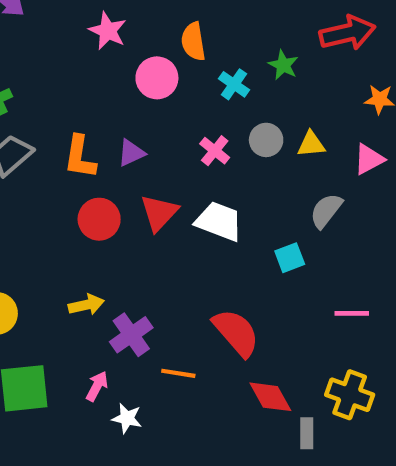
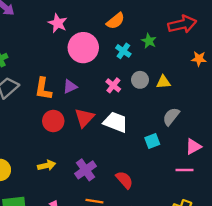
orange semicircle: (193, 41) -> (116, 21), moved, turned -120
pink circle: (157, 78) -> (83, 48), size x1.4
pink triangle: (369, 159) -> (193, 147), moved
red semicircle: (236, 333) -> (124, 180), size x0.7
purple cross: (131, 335) -> (85, 170), moved

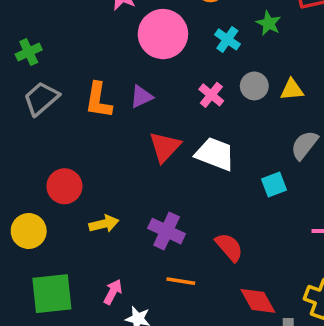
red circle: (53, 121) -> (64, 186), moved
purple cross: (85, 170) -> (167, 231), turned -30

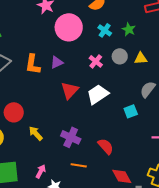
green star: (269, 23) -> (129, 29), moved
white trapezoid: (215, 154) -> (98, 94), turned -55
yellow arrow: (104, 224) -> (36, 133), turned -119

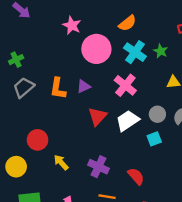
cyan cross: (105, 30) -> (135, 52), size x1.5
gray circle: (120, 56) -> (157, 114), moved
pink cross: (96, 61) -> (125, 85), size x1.5
cyan square: (131, 111) -> (154, 139), moved

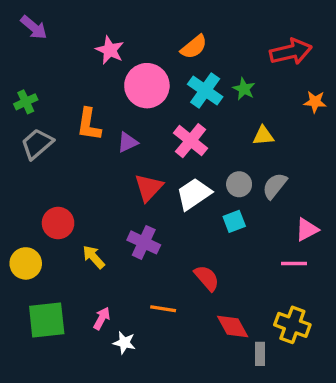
orange L-shape: (58, 89) -> (89, 124), moved
purple cross: (99, 167) -> (144, 242), moved

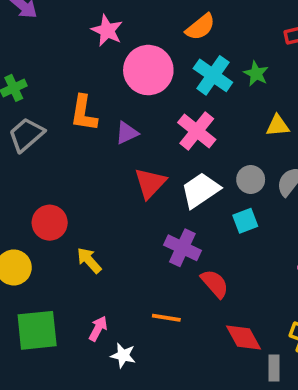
purple cross: (144, 242) -> (182, 248), moved

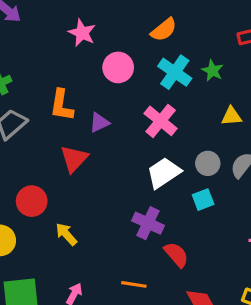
pink circle: (148, 70) -> (118, 67), size x0.7
red triangle: (150, 183) -> (74, 159), moved

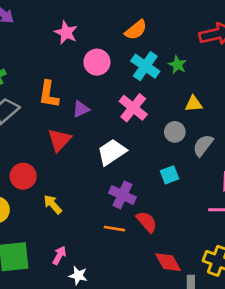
gray circle: (208, 163) -> (175, 132), moved
white trapezoid: (164, 173) -> (112, 152), moved
orange line: (134, 284) -> (114, 229), moved

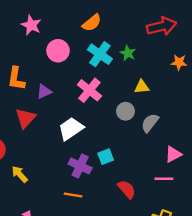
cyan square: (169, 175) -> (106, 157), moved
red semicircle: (147, 222) -> (127, 189), moved

